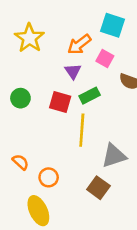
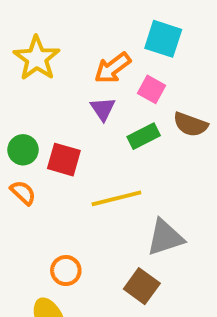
green rectangle: (90, 96) -> (144, 136), moved
red square: (60, 102) -> (64, 160), moved
yellow line: (82, 130) -> (116, 198), turned 72
orange semicircle: (20, 162) -> (23, 193), moved

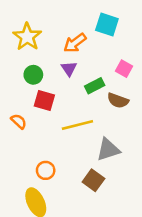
pink square: (152, 89) -> (124, 69), moved
brown semicircle: (190, 124) -> (118, 101), moved
green circle: (23, 150) -> (33, 75), moved

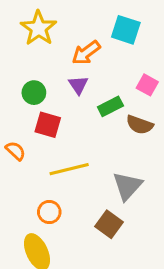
yellow star: (27, 37) -> (39, 28), moved
yellow line: (77, 125) -> (69, 169), moved
gray triangle: (108, 150) -> (127, 186), turned -30

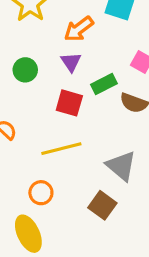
red square: (48, 125) -> (69, 103), moved
gray triangle: (127, 186) -> (121, 166), turned -32

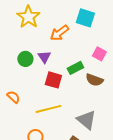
purple triangle: (71, 62) -> (44, 57), moved

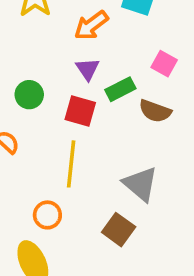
purple triangle: (44, 57) -> (88, 69), moved
green circle: (25, 59) -> (29, 95), moved
yellow line: (48, 109) -> (71, 164), turned -70

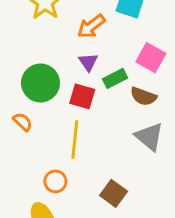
pink square: (164, 64) -> (151, 58), size x1.4
green circle: (29, 95) -> (40, 83), size x1.6
gray triangle: (140, 184) -> (149, 137), moved

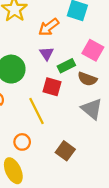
red square: (82, 96) -> (52, 87), moved
yellow line: (75, 140) -> (37, 111), turned -32

